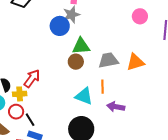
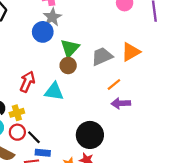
green triangle: (81, 46) -> (70, 48), turned -30
red arrow: (32, 79) -> (27, 82), moved
orange line: (102, 87) -> (114, 84), moved, turned 64
cyan triangle: (84, 96) -> (54, 91), moved

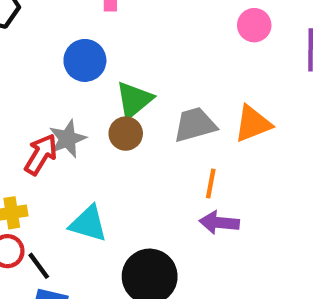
gray star: (52, 17) -> (68, 139), moved
orange line: (114, 84) -> (211, 183), turned -48
cyan triangle: (54, 91) -> (88, 224), moved

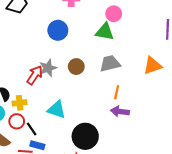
pink circle: (254, 25) -> (114, 14), moved
green triangle: (134, 100) -> (105, 32), moved, turned 48
orange triangle: (253, 124) -> (153, 66), moved

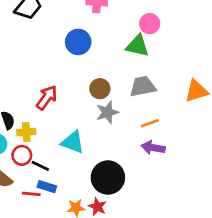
gray star: (48, 68) -> (107, 112), moved
orange line: (117, 92) -> (150, 123), turned 56
black line: (32, 129) -> (40, 166), turned -32

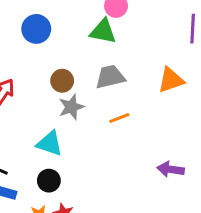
cyan triangle: (73, 142) -> (50, 143), moved
purple arrow: (153, 148) -> (171, 169), moved
black circle: (108, 178) -> (49, 181), moved, size x0.6

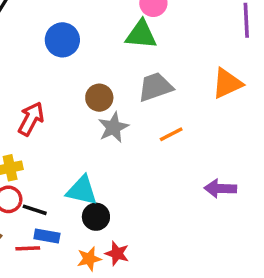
cyan triangle: (50, 143) -> (82, 190), moved
purple arrow: (171, 169) -> (220, 188), moved

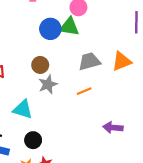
blue circle: (62, 40) -> (50, 29), moved
gray trapezoid: (155, 87) -> (89, 61), moved
cyan triangle: (82, 190) -> (23, 109), moved

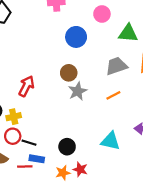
green triangle: (69, 27) -> (128, 33), moved
cyan triangle: (23, 109) -> (110, 141), moved

